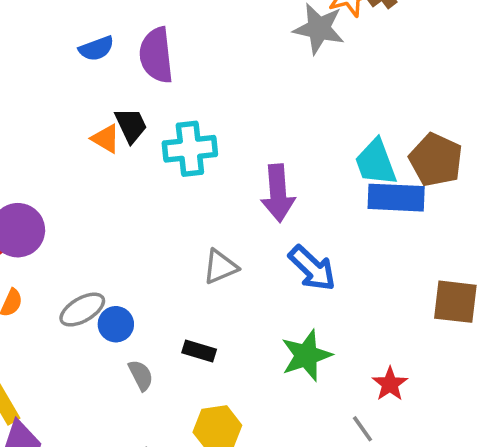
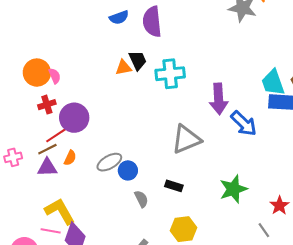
orange triangle: (106, 139) -> (123, 68), turned -42
gray triangle: (220, 267) -> (186, 139), size x1.5
blue arrow: (312, 268) -> (244, 124), moved

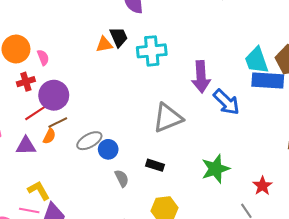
pink semicircle: (55, 76) -> (43, 57), moved
brown line: (47, 149) -> (58, 123), moved
yellow L-shape: (60, 211) -> (39, 190), size x0.7

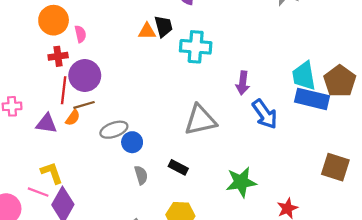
purple arrow: (201, 77) -> (243, 83), size x0.7
red line: (37, 112) -> (64, 90), turned -60

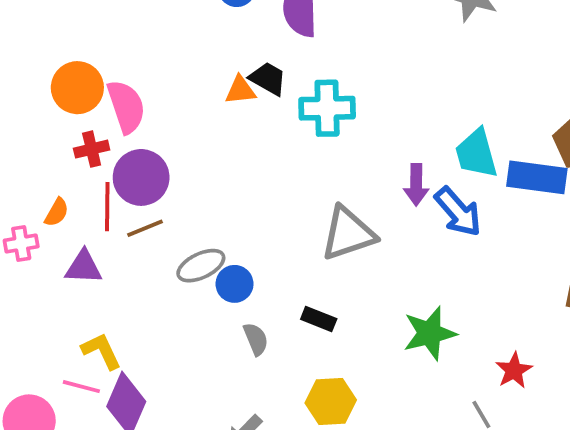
black trapezoid: (163, 26) -> (268, 79), turned -40
pink semicircle: (80, 34) -> (126, 107), size x1.8
cyan trapezoid: (304, 76) -> (476, 154), moved
purple arrow: (243, 83) -> (416, 185), moved
orange semicircle: (73, 118) -> (57, 212), moved

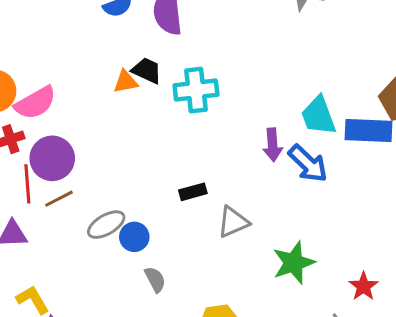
pink semicircle: (126, 107) -> (35, 103), turned 84
gray triangle: (348, 233) -> (233, 222), moved, size x0.7
black rectangle: (319, 319) -> (193, 192), moved, turned -32

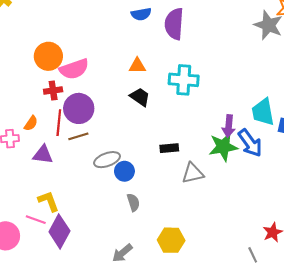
black trapezoid: (147, 71) -> (140, 97), moved
green star: (294, 263) -> (223, 147), moved

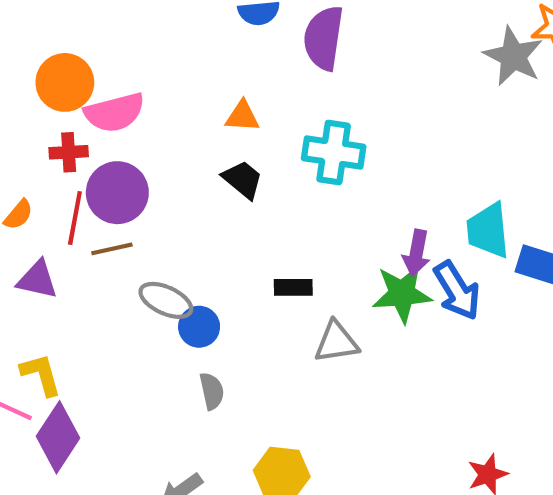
gray ellipse: (107, 160) -> (166, 300), turned 40

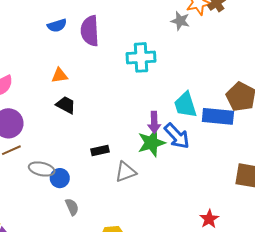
gray star: (513, 56) -> (180, 21), size x0.7
cyan cross: (334, 152) -> (141, 57), moved

